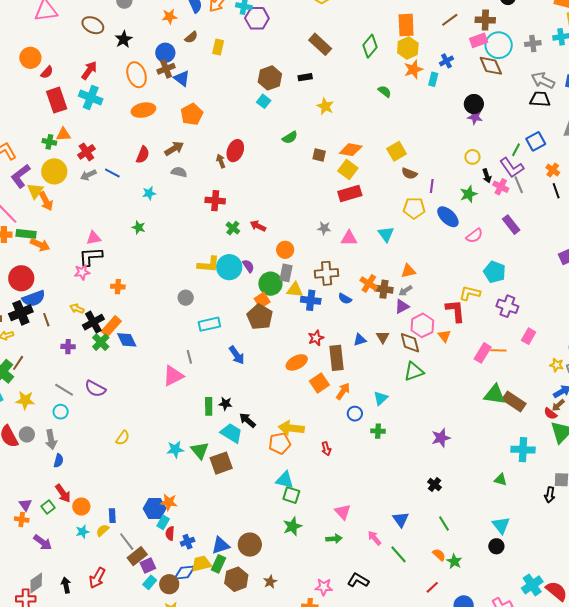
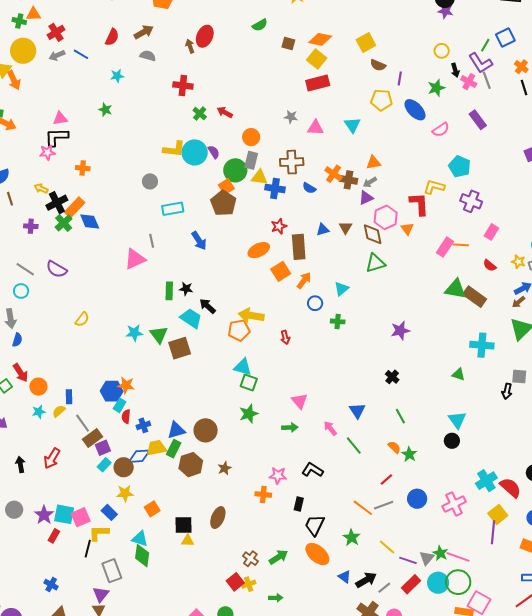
red semicircle: (550, 414) -> (490, 265), moved

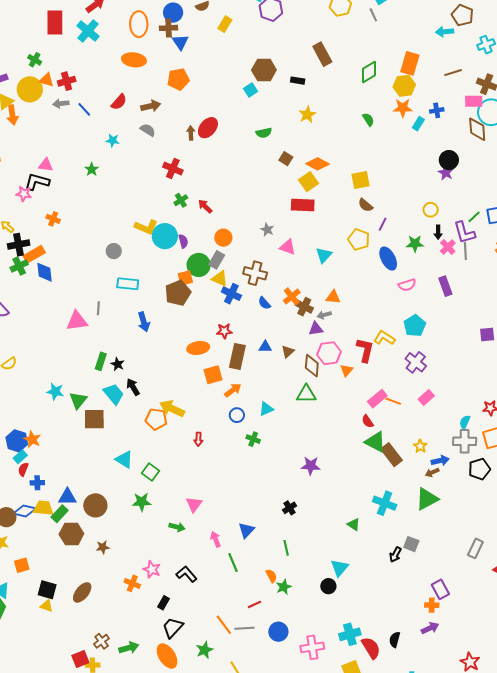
orange triangle: (33, 14) -> (47, 80), moved
yellow star: (518, 262) -> (420, 446), moved
red semicircle: (490, 265) -> (368, 421), moved
cyan triangle: (243, 367) -> (124, 459), moved

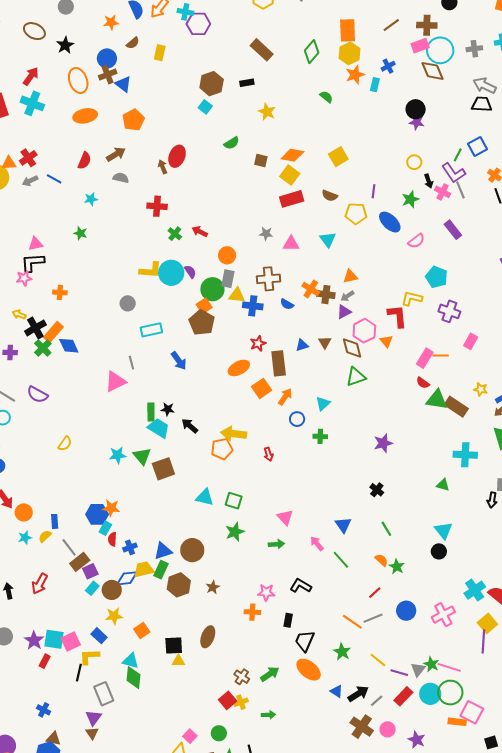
brown semicircle: (365, 205) -> (330, 196), moved
cyan trapezoid: (114, 394) -> (159, 428), moved

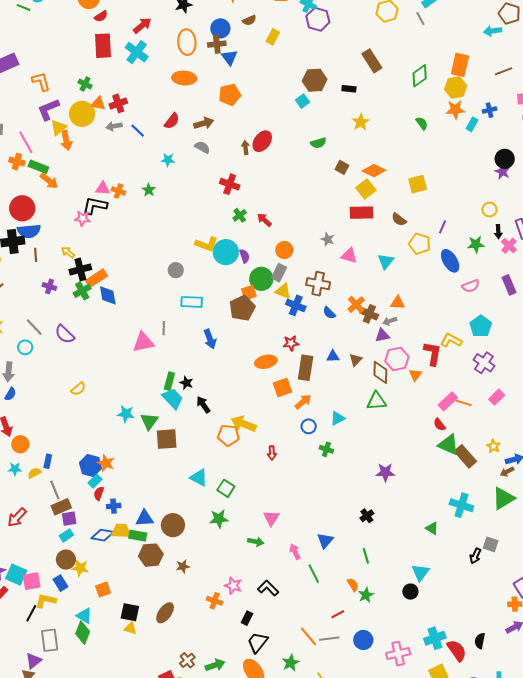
orange cross: (60, 292) -> (118, 191), moved
green rectangle: (161, 570) -> (138, 536), turned 60
brown circle: (112, 590) -> (66, 560), moved

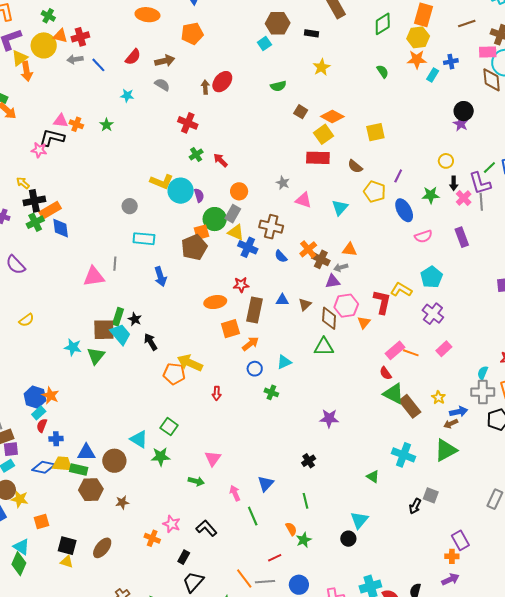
brown square: (167, 439) -> (104, 330), moved
cyan triangle: (199, 478) -> (139, 439), moved

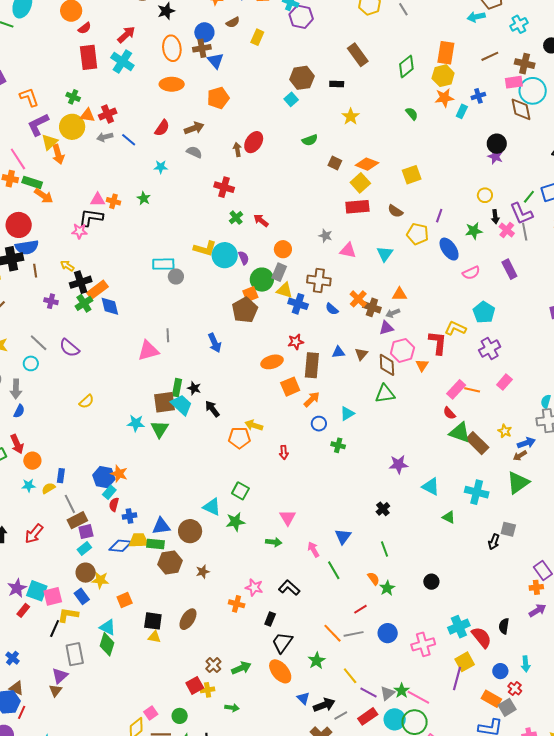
cyan rectangle: (144, 239) -> (163, 264), moved
purple cross: (433, 314) -> (490, 348), turned 30
yellow arrow: (190, 363) -> (254, 425), size x0.7
cyan triangle: (359, 520) -> (431, 487), moved, turned -36

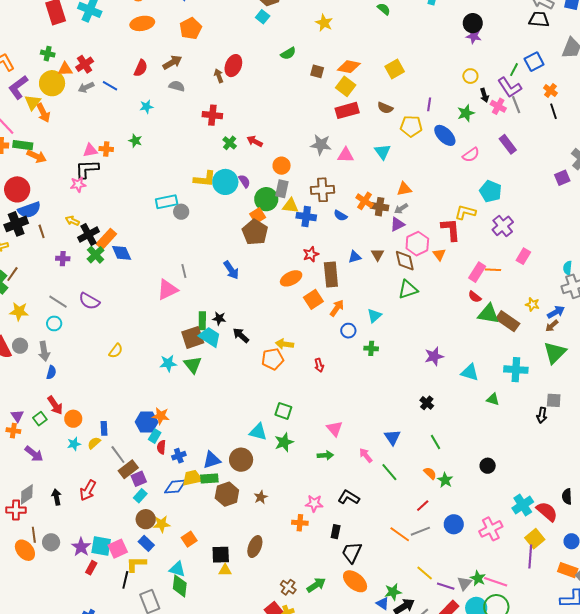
gray star: (325, 236) -> (321, 145), size x1.5
green star: (317, 661) -> (393, 592), moved, turned 30

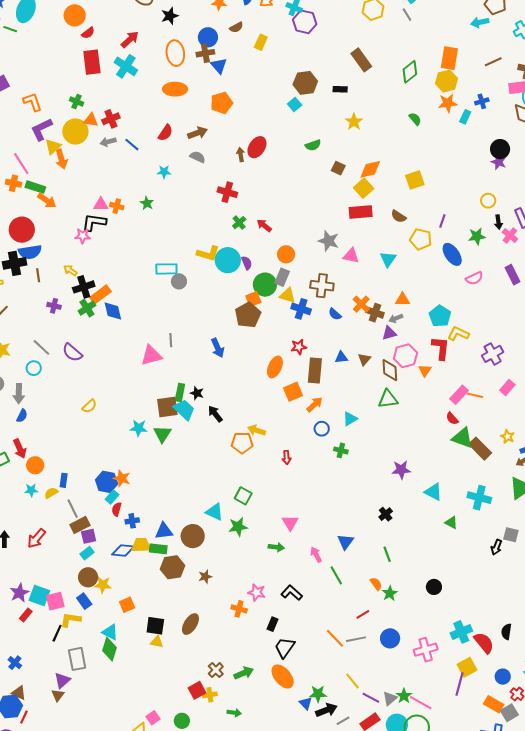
orange diamond: (349, 67) -> (370, 169), turned -35
cyan pentagon: (491, 191) -> (440, 316), moved
orange ellipse: (291, 278) -> (275, 367), turned -50

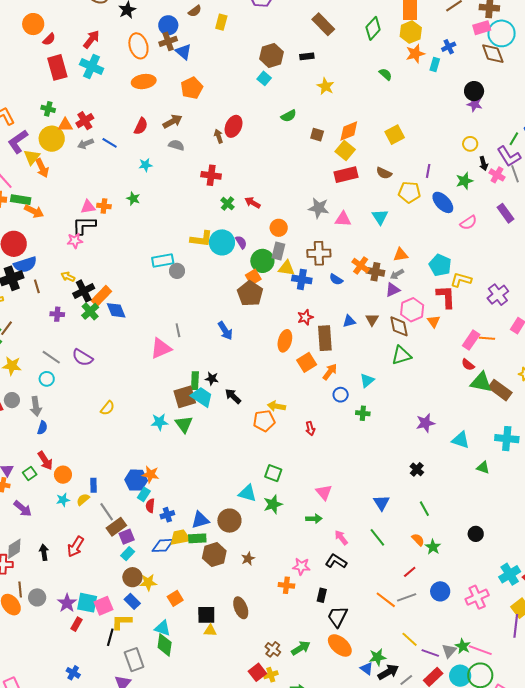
pink arrow: (316, 555) -> (341, 538), moved
brown ellipse: (190, 624) -> (241, 608), turned -45

